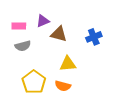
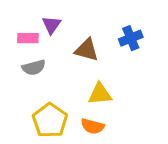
purple triangle: (43, 21) -> (51, 25), moved, turned -32
blue cross: (94, 37) -> (131, 38), moved

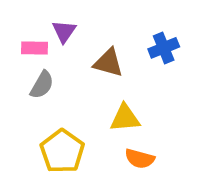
gray semicircle: (34, 68) -> (42, 85), turned -45
orange semicircle: (93, 126) -> (140, 159), moved

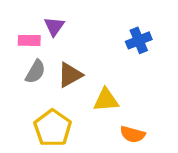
brown triangle: (108, 63) -> (70, 75), moved, turned -44
orange semicircle: (140, 159) -> (133, 134), moved

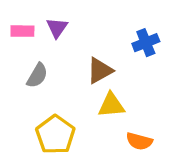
pink rectangle: (29, 40) -> (22, 31), moved
brown triangle: (70, 75) -> (100, 71), moved

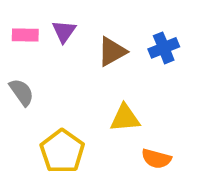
brown triangle: (100, 71) -> (112, 52), moved
gray semicircle: (37, 75) -> (22, 92), moved, turned -65

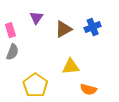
pink rectangle: (25, 35) -> (10, 30), moved, turned 72
gray semicircle: (22, 92) -> (12, 52), turned 56

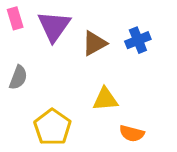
purple triangle: (36, 18) -> (54, 26), size x1.6
pink rectangle: (10, 30) -> (15, 18), moved

